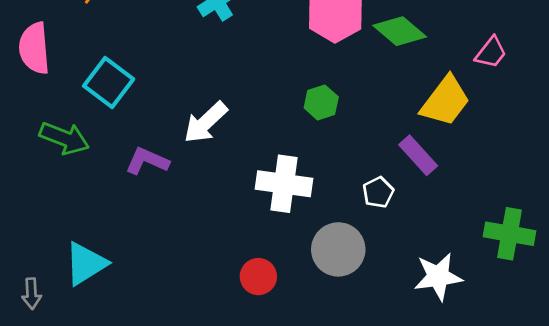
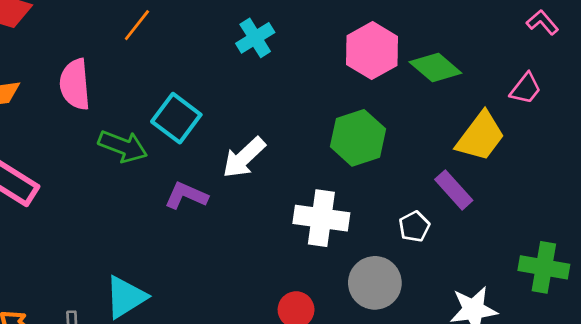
cyan square: (109, 82) -> (176, 118), moved
green hexagon: (321, 102) -> (358, 138), size x1.6
green arrow: (64, 138) -> (123, 146), moved

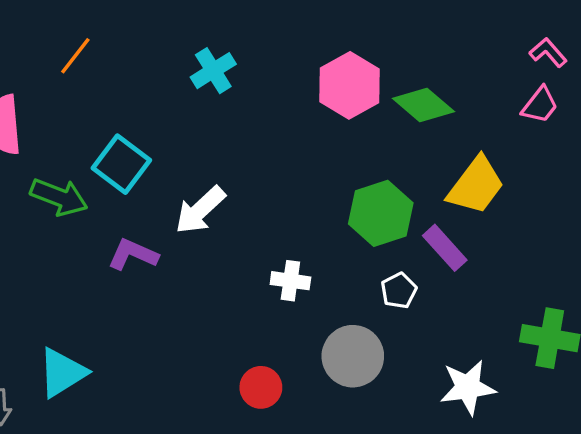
pink trapezoid: (526, 89) -> (540, 105), moved
green hexagon: (358, 138) -> (381, 213), moved
white cross: (321, 218) -> (290, 281), size x0.6

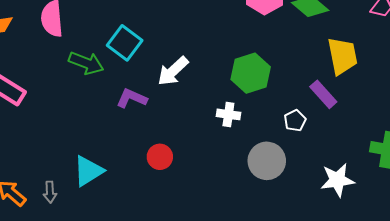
yellow trapezoid: (476, 185) -> (342, 56), turned -48
green hexagon: (381, 213) -> (251, 73), moved
red circle: (261, 387) -> (160, 157), moved

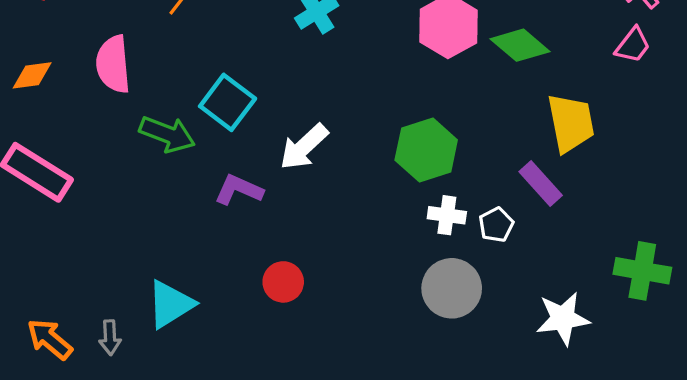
white cross: (228, 114) -> (447, 215), moved

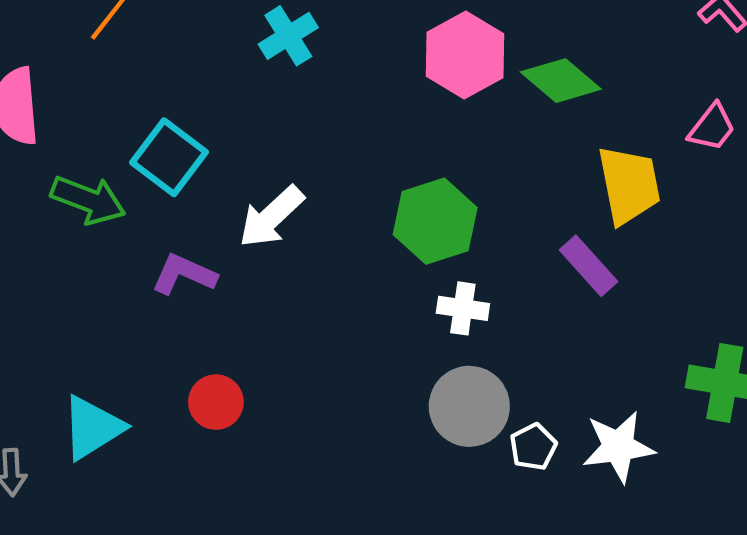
pink trapezoid: (633, 45) -> (712, 127), moved
white pentagon: (496, 225) -> (533, 447), moved
red circle: (283, 282) -> (216, 402), moved

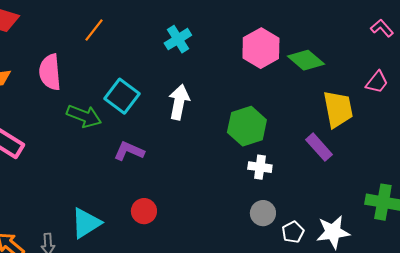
white arrow: (271, 217) -> (179, 102), moved, turned 144
gray circle: (469, 406) -> (263, 213), size x0.7

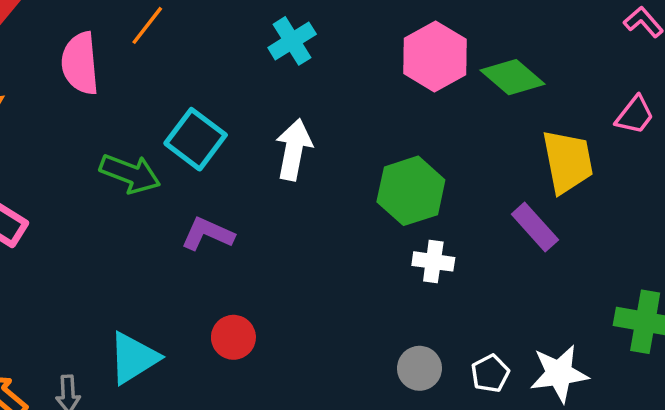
pink semicircle: (50, 72) -> (80, 63), moved
gray circle: (263, 213) -> (420, 368), moved

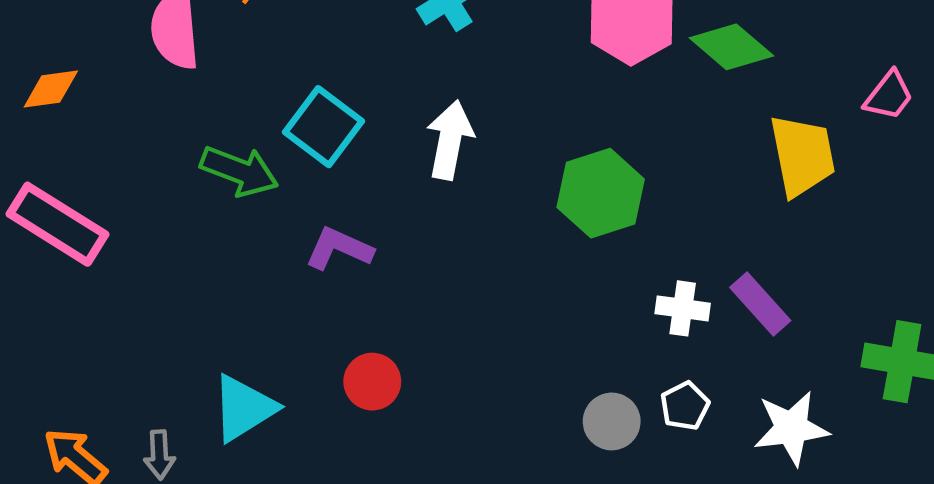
purple rectangle: (535, 227) -> (760, 304), moved
white cross: (433, 261) -> (683, 308), moved
white pentagon: (490, 373) -> (685, 406), moved

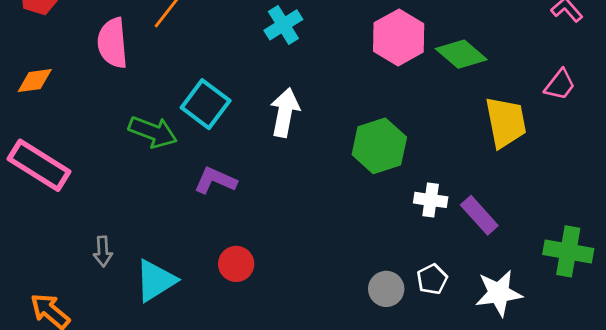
white cross: (683, 308) -> (431, 200), moved
gray arrow: (159, 455) -> (103, 251), moved

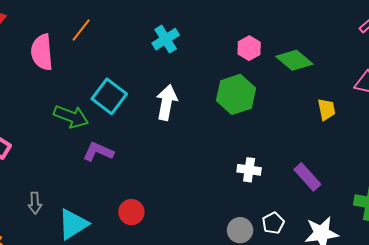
pink hexagon: (399, 37) -> (249, 48), size x0.6
yellow trapezoid: (506, 122) -> (327, 109), size x0.6
green hexagon: (379, 146) -> (236, 94), moved
purple L-shape: (215, 181) -> (98, 152), moved
white cross: (431, 200) -> (249, 170), moved

